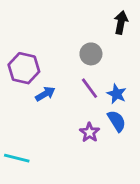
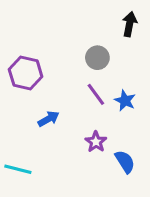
blue arrow: (45, 94) -> (49, 119), moved
blue semicircle: (117, 121) -> (125, 162), moved

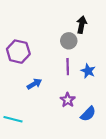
black arrow: (130, 24) -> (82, 25), moved
purple line: (96, 94) -> (68, 67), turned 35
blue semicircle: (125, 162) -> (88, 114), turned 77

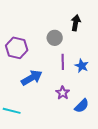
gray circle: (69, 41) -> (55, 38), moved
blue arrow: (34, 84) -> (32, 78), size x1.5

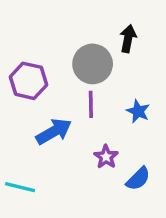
gray circle: (55, 38) -> (93, 64), size x1.5
purple line: (63, 62) -> (91, 104), moved

